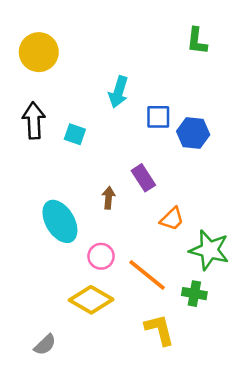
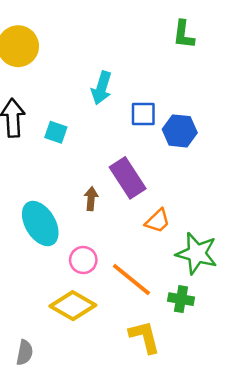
purple rectangle: (143, 178) -> (128, 178), size x1.4
gray semicircle: (45, 345) -> (25, 353), turned -35

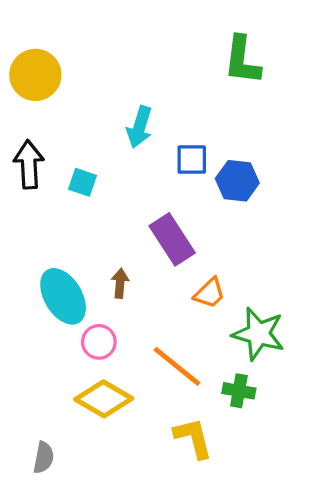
green L-shape: (184, 34) -> (242, 60), size x1.4
brown arrow: (91, 199) -> (120, 283), moved
pink circle: (83, 260) -> (99, 342), moved

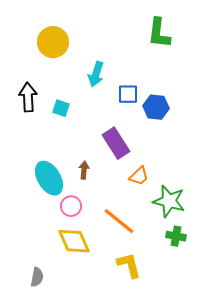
yellow circle: (35, 75) -> (53, 42), moved
green cross: (239, 391) -> (176, 236), moved
yellow diamond: (104, 399) -> (74, 241), turned 36

